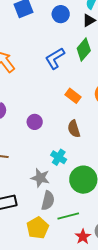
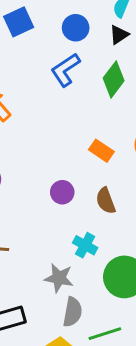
blue L-shape: (55, 58) -> (65, 70), moved
purple circle: (35, 122) -> (62, 192), moved

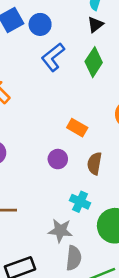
blue circle: (76, 28) -> (40, 24), moved
orange rectangle: (101, 151) -> (77, 128), moved
brown semicircle: (106, 201) -> (94, 163), turned 35

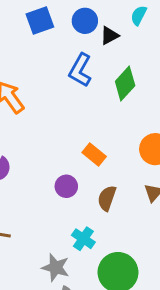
blue circle: (40, 24) -> (85, 21), moved
black triangle: (95, 25) -> (109, 36), moved
blue L-shape: (53, 57) -> (80, 70), turned -32

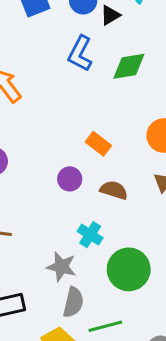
green diamond: (125, 84) -> (129, 66), turned 40
brown semicircle: (107, 198) -> (114, 190), turned 90

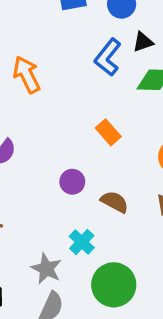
black triangle: (110, 15) -> (143, 42), moved
orange rectangle: (98, 144) -> (108, 132), moved

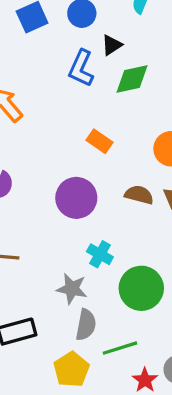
purple circle: (72, 182) -> (76, 198), size x1.6
brown semicircle: (115, 202) -> (139, 195), moved

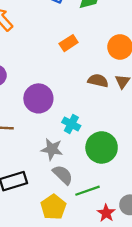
orange rectangle: (100, 141) -> (69, 43), turned -66
purple circle: (76, 198) -> (38, 98), moved
gray semicircle: (86, 325) -> (63, 175), turned -55

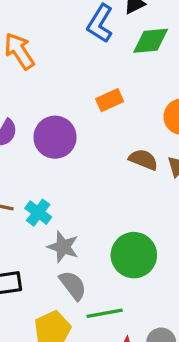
purple circle: (38, 98) -> (55, 137), moved
cyan cross: (71, 124) -> (38, 213), moved

